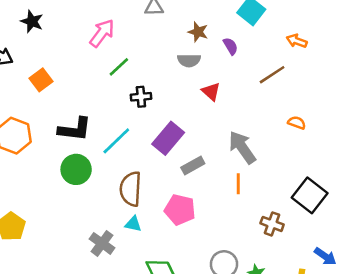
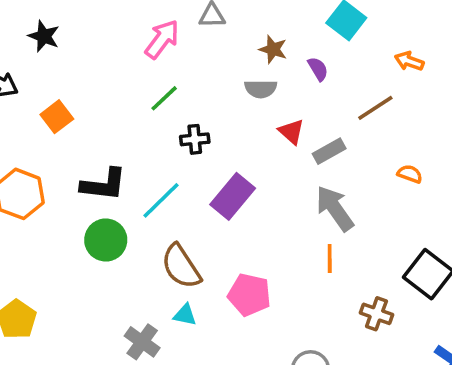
pink arrow: (102, 33) -> (162, 39), moved
gray rectangle: (193, 166) -> (329, 151), moved
brown semicircle: (131, 189) -> (181, 266), turned -36

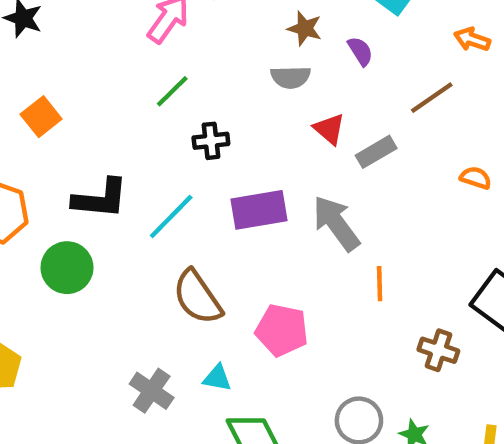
purple rectangle: (233, 196) -> (259, 210), turned 42
gray arrow: (335, 208) -> (336, 223), moved
green circle: (106, 240) -> (67, 268), moved
cyan triangle: (185, 315) -> (217, 378), moved

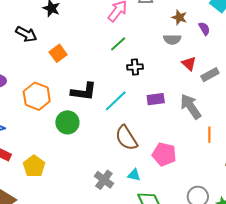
purple rectangle: (259, 210) -> (156, 99), size x0.7

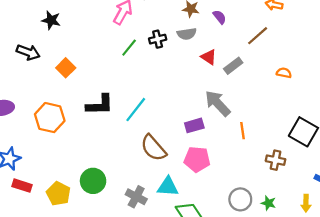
black cross: (135, 67) -> (158, 39), moved
purple rectangle: (156, 99) -> (194, 125), moved
green circle: (67, 122) -> (93, 181), moved
cyan triangle: (134, 175) -> (168, 187), size x1.5

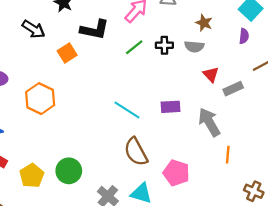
purple semicircle: (220, 17) -> (244, 36), moved, turned 32
black L-shape: (100, 105) -> (95, 30), moved
cyan line: (136, 110) -> (127, 110), turned 72
purple rectangle: (194, 125) -> (171, 107), moved

